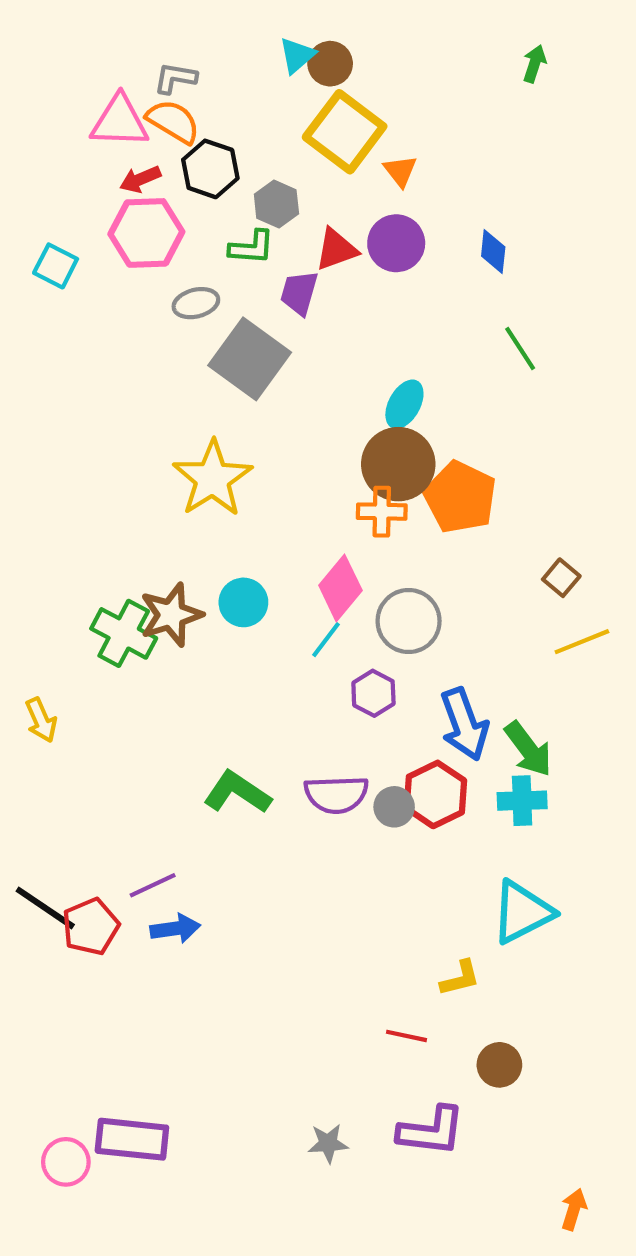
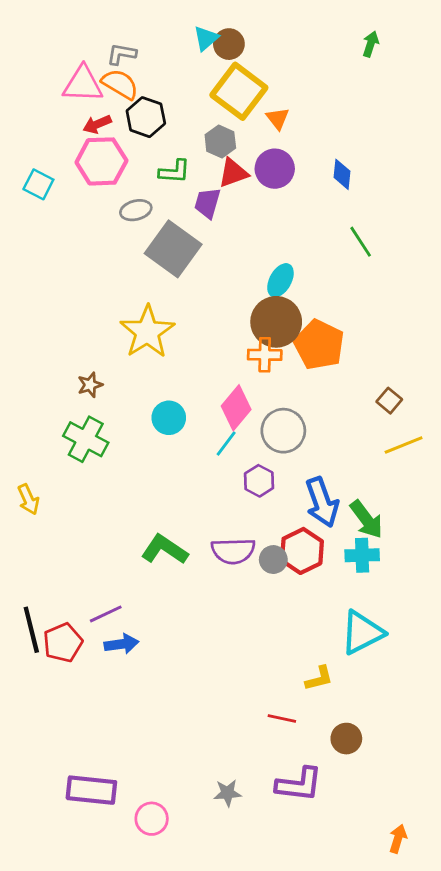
gray hexagon: (276, 204) -> (220, 141), moved
brown star: (171, 615) -> (90, 385), moved, size x0.6
black line: (45, 908) -> (31, 630), turned 42
pink circle: (66, 1162) -> (152, 819), moved

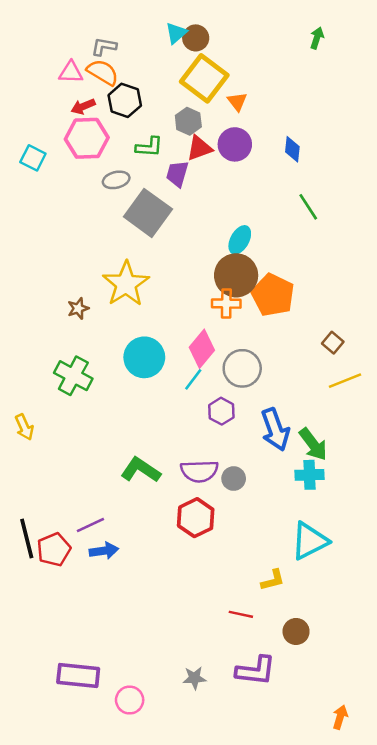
pink triangle: (83, 84) -> (71, 72), size x0.7
brown star: (90, 385) -> (78, 308), moved
cyan circle: (169, 418) -> (144, 357), size x1.4
red hexagon: (302, 551) -> (196, 518), moved

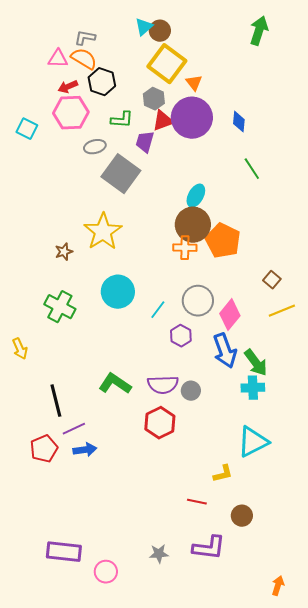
green arrow: (317, 38) -> (259, 31), size x1.6
purple circle: (235, 144) -> (192, 118), size x1.5
pink diamond: (202, 349) -> (230, 315), moved
black line: (27, 538) -> (56, 401), moved

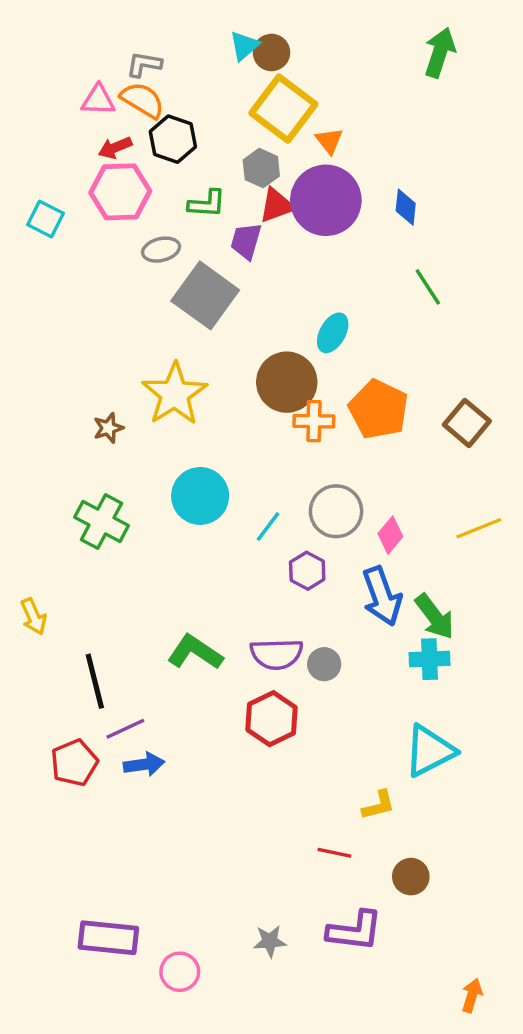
brown circle: (193, 225) -> (287, 382), moved
brown square: (272, 280) -> (467, 423), moved, size x1.5
pink diamond: (230, 315) -> (390, 535), size x0.7
yellow arrow: (20, 349) -> (34, 617), moved

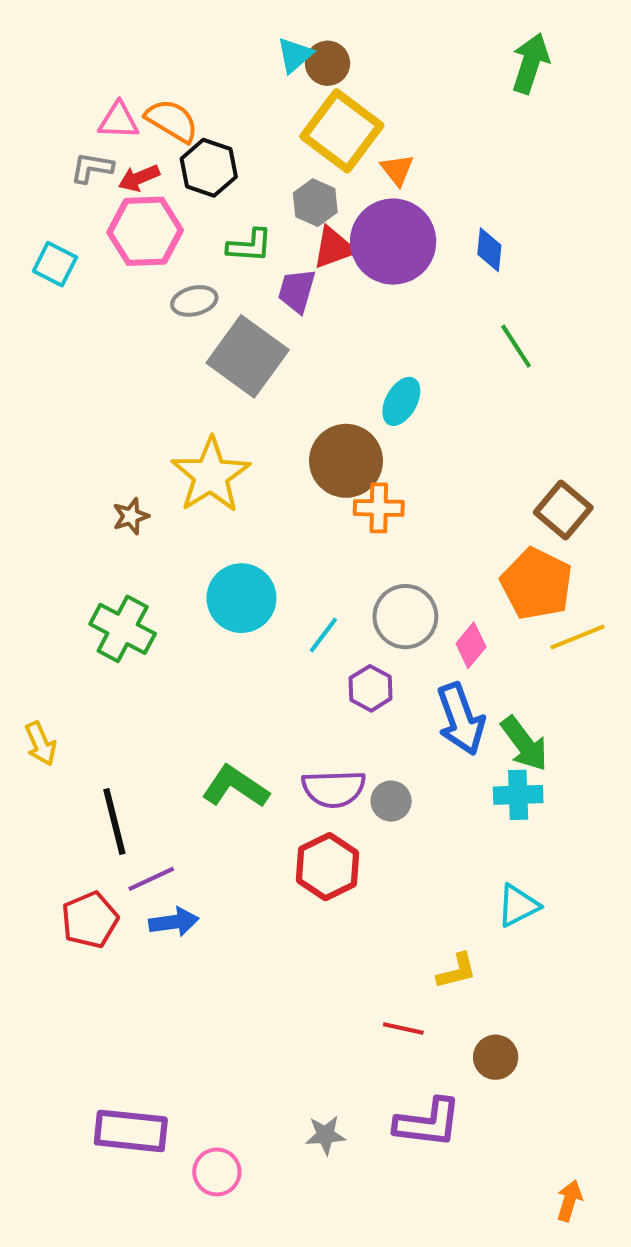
gray L-shape: (144, 64) -> (92, 168), moved
orange pentagon: (379, 409) -> (537, 584), moved
cyan triangle: (429, 751) -> (518, 906), size x0.7

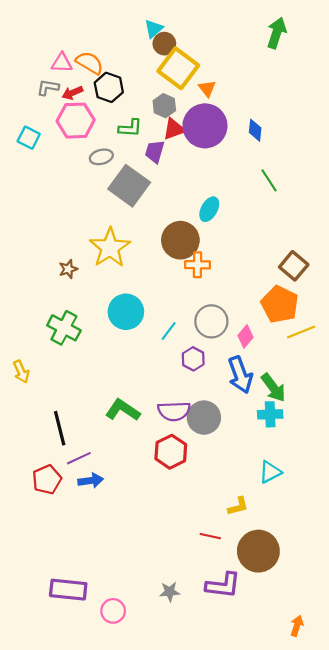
brown circle: (328, 63) -> (164, 44), moved
yellow arrow: (41, 744) -> (21, 372), moved
gray circle: (391, 801) -> (204, 418), size x1.6
brown circle: (496, 1057) -> (258, 551), size x1.8

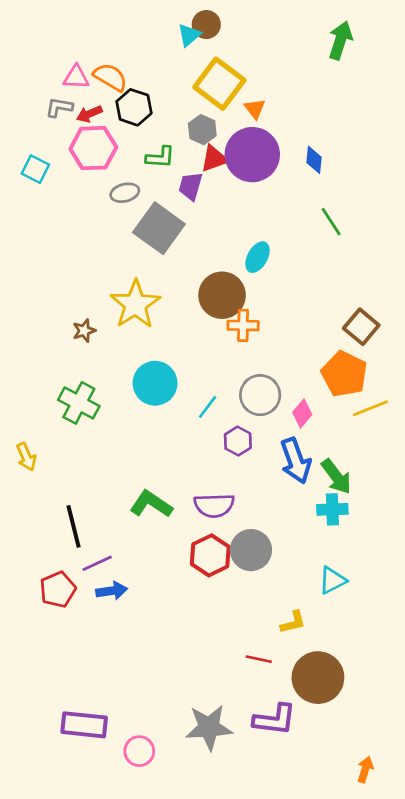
brown circle: (164, 44) -> (206, 25), moved
gray circle: (204, 418) -> (251, 550), moved
gray star: (170, 592) -> (209, 727), size x1.8

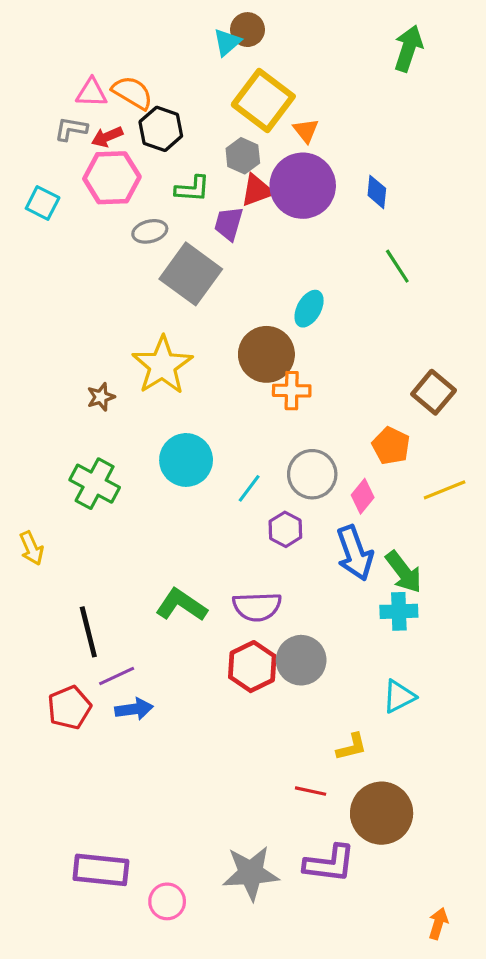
orange pentagon: (344, 374) -> (391, 446), moved, size x0.7

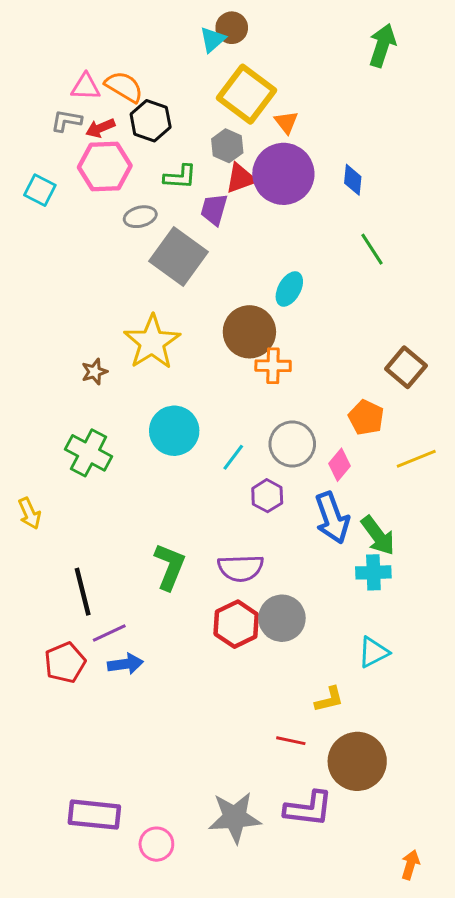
green L-shape: (181, 605) -> (170, 567), turned 78

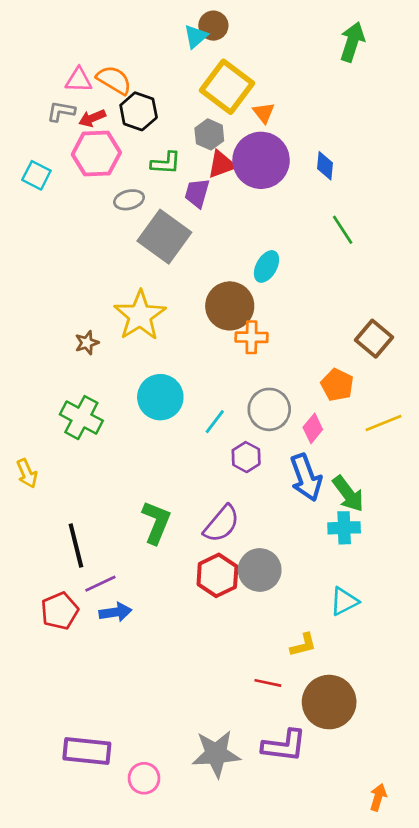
purple semicircle: (241, 568) -> (222, 524), turned -48

